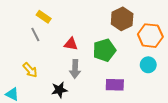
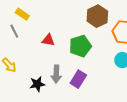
gray arrow: (75, 69) -> (56, 74), moved
purple rectangle: (115, 85) -> (78, 79), moved, turned -60

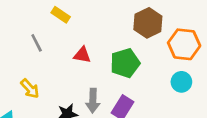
yellow rectangle: (22, 14) -> (61, 15), moved

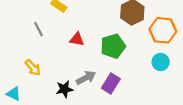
gray arrow: (93, 101) -> (86, 78), turned -120

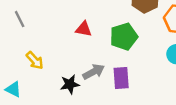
gray line: (38, 29) -> (20, 19), moved
purple rectangle: (111, 83) -> (121, 78), turned -36

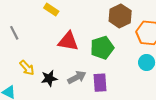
red triangle: (84, 29) -> (68, 41), size x1.5
black star: (70, 84) -> (49, 78), moved

